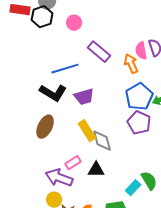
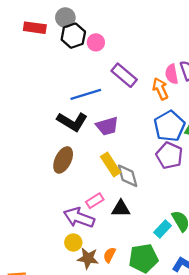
black hexagon: (42, 17) -> (73, 36), moved

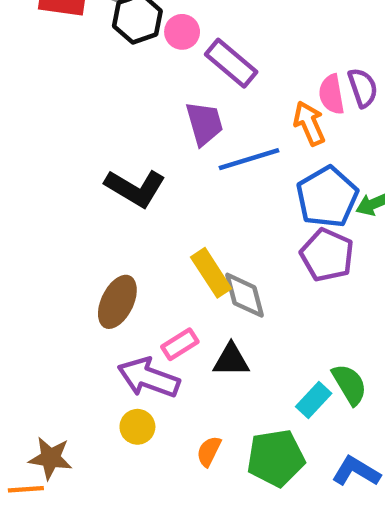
purple rectangle: (124, 75) -> (231, 63), moved
blue line: (86, 94) -> (249, 159), moved
purple trapezoid: (107, 126) -> (204, 123), moved, turned -90
brown ellipse: (63, 160) -> (117, 302), moved
brown star: (88, 258) -> (50, 458), moved

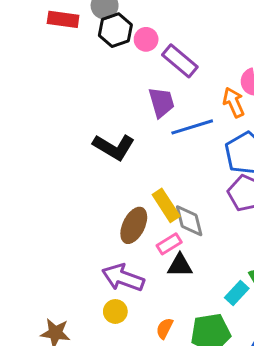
brown ellipse: (117, 302) -> (134, 225), moved
pink rectangle: (180, 344) -> (169, 244), moved

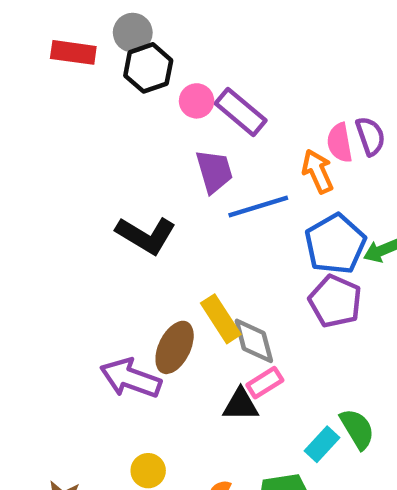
pink circle: (146, 39) -> (197, 101), moved
pink rectangle: (169, 244) -> (265, 383), moved
purple arrow: (123, 278) -> (131, 378), moved

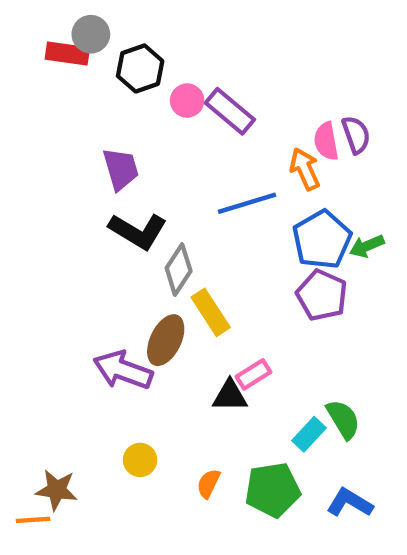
gray circle: (133, 33) -> (91, 34), moved
purple trapezoid: (214, 171) -> (121, 169), moved
gray diamond: (254, 341) -> (179, 270), moved, turned 48

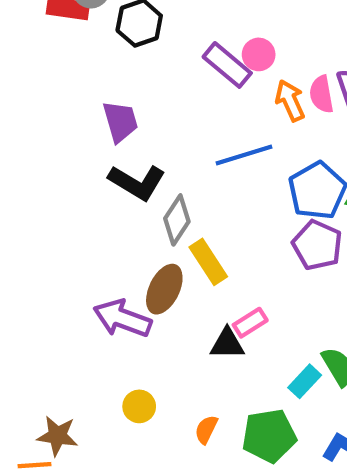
pink circle: (187, 101) -> (259, 54), moved
orange arrow: (305, 169) -> (290, 101), moved

